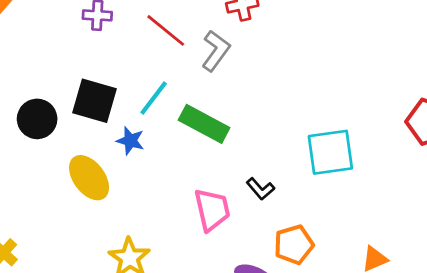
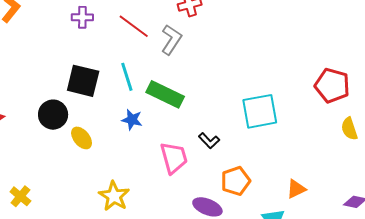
cyan line: (154, 98) -> (127, 77), turned -52
black circle: (37, 119) -> (53, 115), moved
blue star: (130, 141) -> (132, 120), moved
yellow ellipse: (89, 178) -> (82, 138), size x0.7

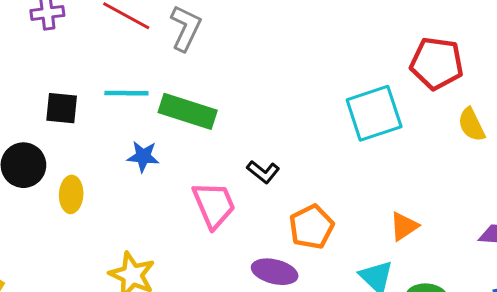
cyan line: (127, 77) -> (126, 93), turned -64
black square: (83, 81) -> (62, 108), size x0.7
cyan square: (260, 111) -> (374, 113), moved
yellow ellipse: (82, 138) -> (71, 194), turned 50

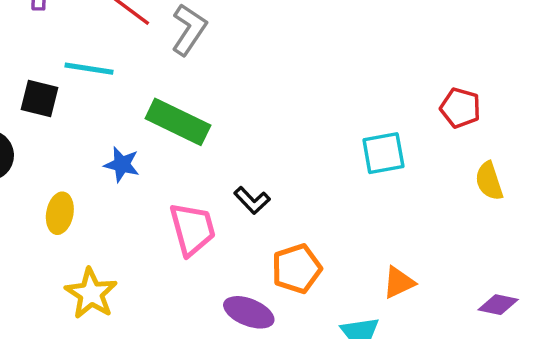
red pentagon: (437, 63) -> (460, 108), size x0.7
cyan line: (126, 93) -> (89, 69), moved
cyan square: (374, 113) -> (383, 153), size x0.7
yellow ellipse: (71, 194) -> (60, 213), moved

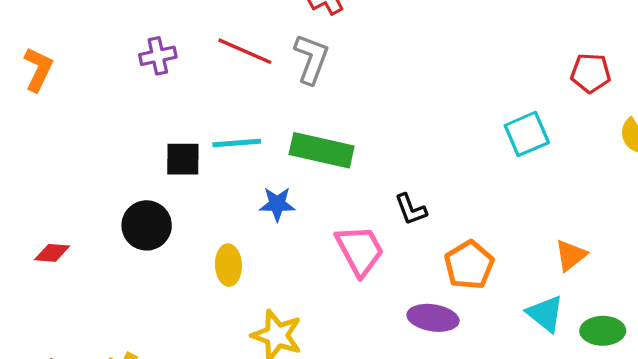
cyan line: (89, 69) -> (237, 143), moved
black L-shape: (252, 200) -> (411, 209), turned 36

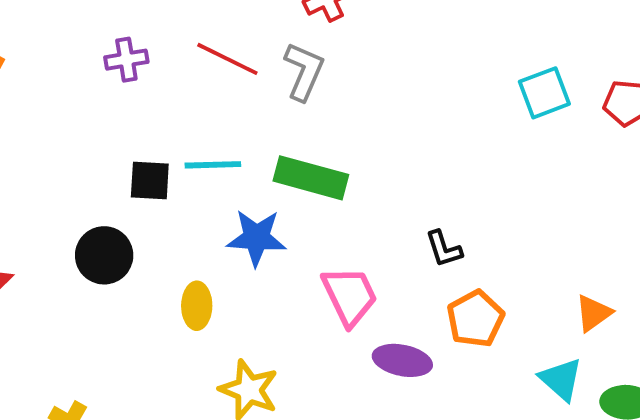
cyan square: (527, 134) -> (544, 93), moved
blue star: (277, 204) -> (256, 238), size x1.4
black L-shape: (411, 209) -> (444, 249), moved
purple ellipse: (433, 318) -> (402, 360), moved

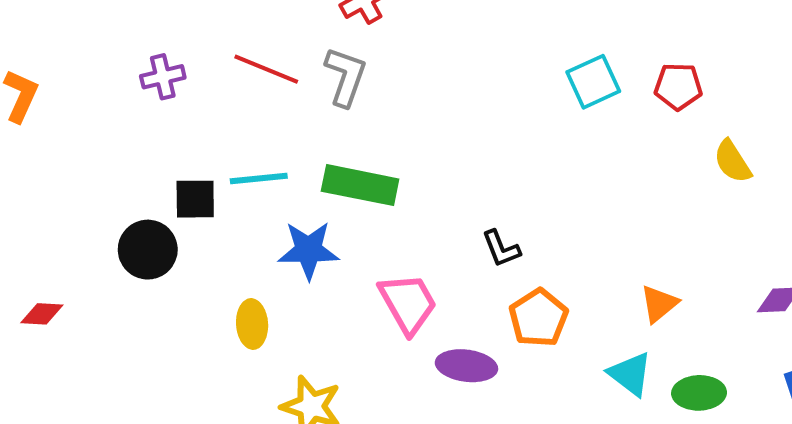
black circle: (104, 255) -> (148, 250), moved

